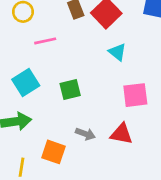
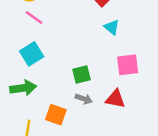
pink line: (45, 41) -> (34, 17), moved, turned 48
green square: (70, 90) -> (81, 75), moved

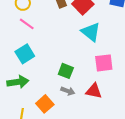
cyan triangle: (112, 27) -> (91, 32), size x1.5
green square: (81, 75) -> (66, 71), turned 35
orange square: (56, 115) -> (45, 104), turned 30

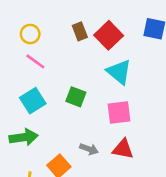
pink square: (104, 63) -> (119, 112), moved
green square: (66, 71) -> (76, 97), moved

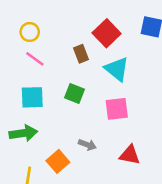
brown rectangle: (80, 31) -> (81, 54), moved
cyan square: (33, 101) -> (32, 97), turned 30
red triangle: (123, 149) -> (130, 155), moved

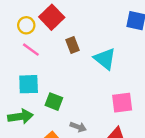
red square: (107, 33) -> (52, 17), moved
green square: (75, 93) -> (54, 102), moved
pink square: (117, 109) -> (122, 103), moved

